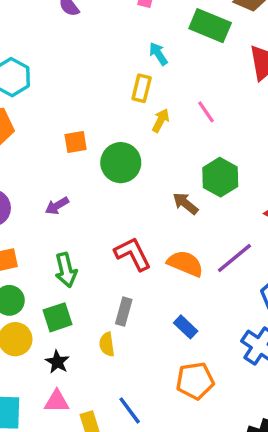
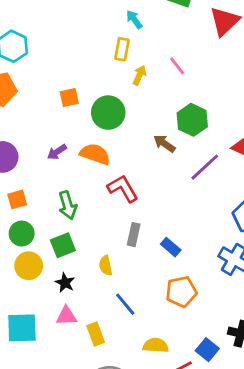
purple line: (234, 258) -> (205, 167), moved
orange semicircle: (185, 263) -> (95, 154), moved
gray rectangle: (124, 312) -> (134, 235), moved
blue line: (130, 410) -> (125, 304), moved

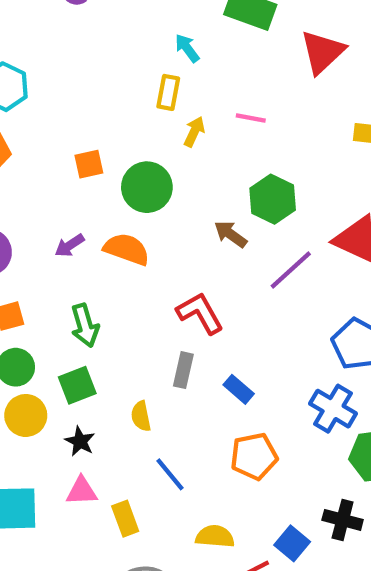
pink line: (177, 66) -> (251, 118), turned -42
red L-shape: (123, 188) -> (200, 313), moved

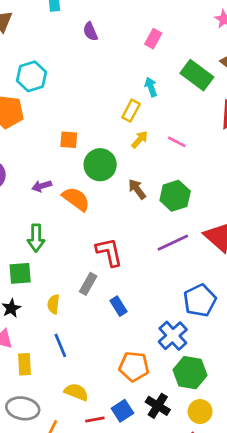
brown arrow: (231, 234) -> (137, 189), moved
orange pentagon: (254, 456) -> (134, 366), moved

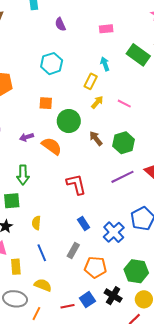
pink rectangle: (153, 39) -> (106, 29), turned 56
cyan hexagon: (32, 76) -> (52, 64), moved
gray rectangle: (88, 284) -> (73, 250), moved
blue cross: (173, 336) -> (114, 232), moved
yellow semicircle: (76, 392) -> (43, 285), moved

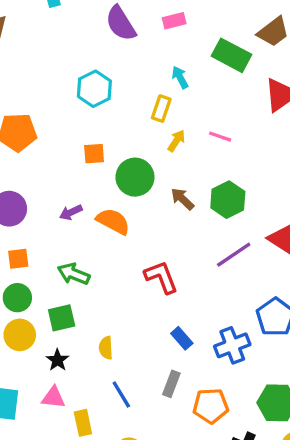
purple semicircle: (60, 24) -> (121, 23), moved, size x1.6
green arrow: (23, 175) -> (74, 274), turned 120
blue cross: (114, 232) -> (232, 345), turned 30

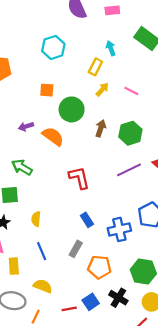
brown arrow: (182, 199) -> (101, 128), turned 56

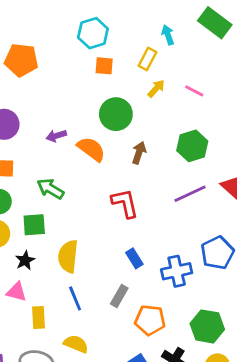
orange square: (47, 90) -> (104, 66), moved
brown arrow: (101, 128) -> (139, 153), moved
yellow semicircle: (36, 219) -> (68, 256), size x1.6

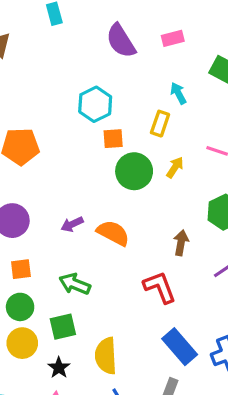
yellow arrow: (156, 88) -> (175, 167), moved
green circle: (116, 114) -> (134, 171), moved
brown arrow: (139, 153) -> (181, 243), moved
blue rectangle: (134, 258) -> (180, 347), size x1.6

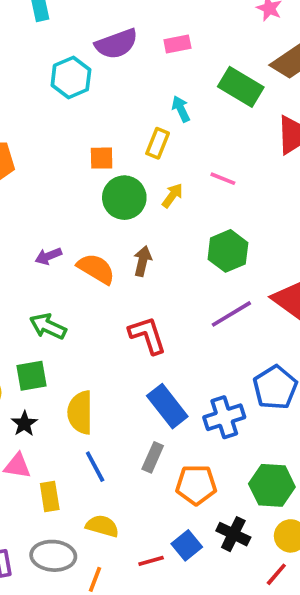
purple semicircle: (121, 41) -> (116, 44), turned -81
cyan hexagon: (95, 104) -> (71, 78), moved
brown arrow: (181, 243) -> (143, 261), moved

